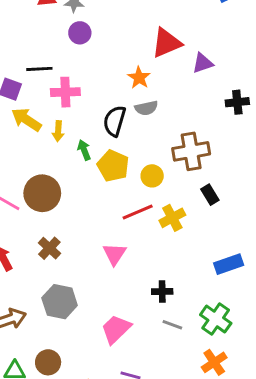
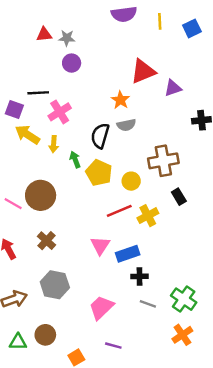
pink cross: (65, 92) -> (60, 112), turned -30
blue rectangle: (229, 264) -> (128, 254), moved

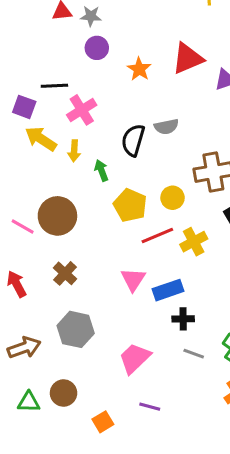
orange star: (120, 100) -> (139, 69), moved
yellow pentagon: (99, 173) -> (130, 205), moved

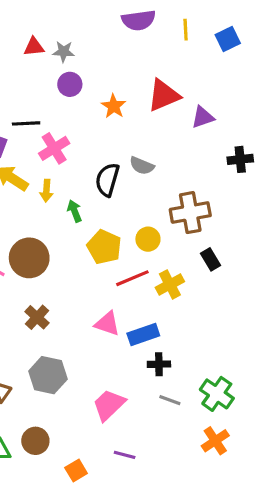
gray semicircle: (166, 127) -> (142, 166), turned 35
pink triangle: (133, 279) -> (107, 324), turned -44

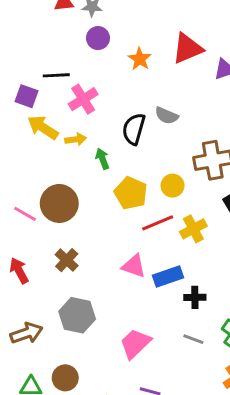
yellow arrow: (46, 191) -> (76, 139), turned -102
black cross: (159, 364) -> (195, 297), moved

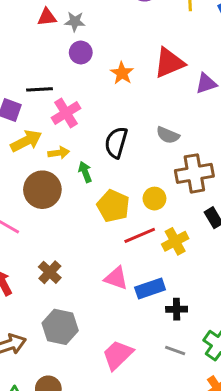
gray semicircle: (167, 116) -> (168, 135), moved
yellow arrow: (43, 127) -> (26, 141), turned 120
brown circle: (59, 203) -> (42, 190), moved

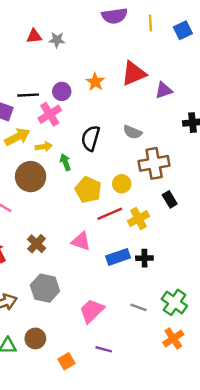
purple circle: (81, 52) -> (62, 91), moved
pink triangle: (116, 278) -> (81, 241), moved
black cross: (177, 309) -> (144, 258), moved

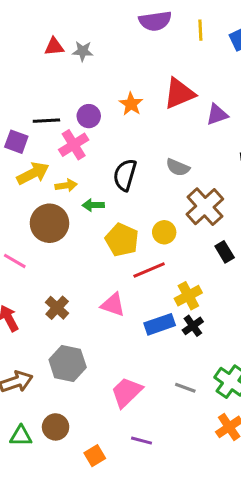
green arrow: (65, 162) -> (93, 205), turned -70
brown cross: (154, 163) -> (205, 207), turned -32
yellow cross: (138, 219) -> (188, 296), moved
black cross: (144, 258) -> (193, 326), turned -35

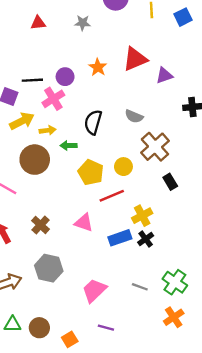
gray star: (83, 51) -> (83, 23), moved
brown circle: (56, 427) -> (39, 328), moved

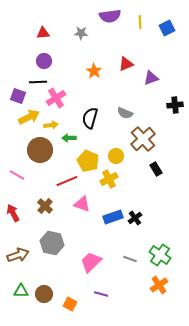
red triangle: (135, 59) -> (126, 64), size x0.7
purple circle: (65, 77) -> (44, 61), moved
red line: (112, 196) -> (67, 181), moved
yellow cross: (142, 216) -> (109, 179), moved
orange square: (70, 339) -> (70, 304), turned -32

